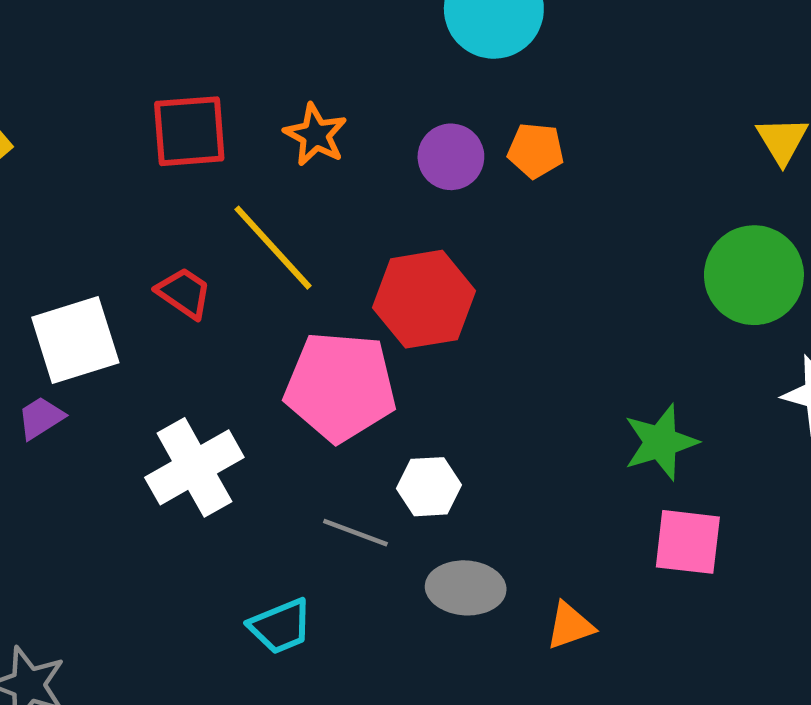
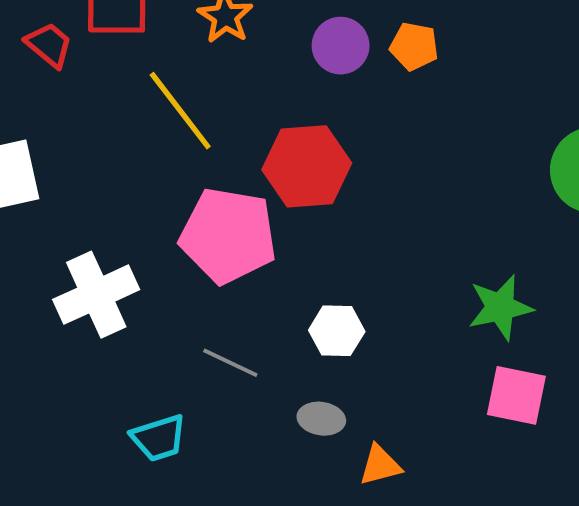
red trapezoid: (184, 293) -> (49, 45), moved
white hexagon: (429, 487) -> (337, 331), moved
gray ellipse: (466, 588) -> (321, 419), size x0.7
orange triangle: (570, 626) -> (380, 465), moved

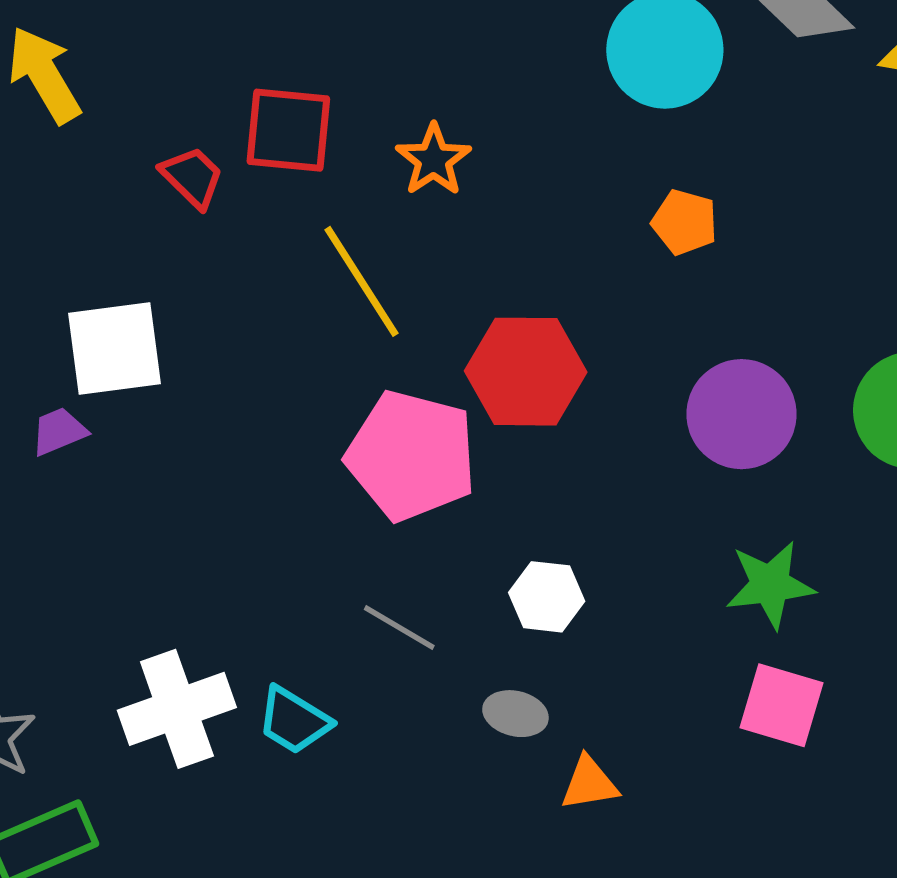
purple circle: (341, 46) -> (741, 414), moved, size x1.4
white cross: (96, 295) -> (177, 709), moved
cyan trapezoid: (159, 438) -> (294, 721), turned 44

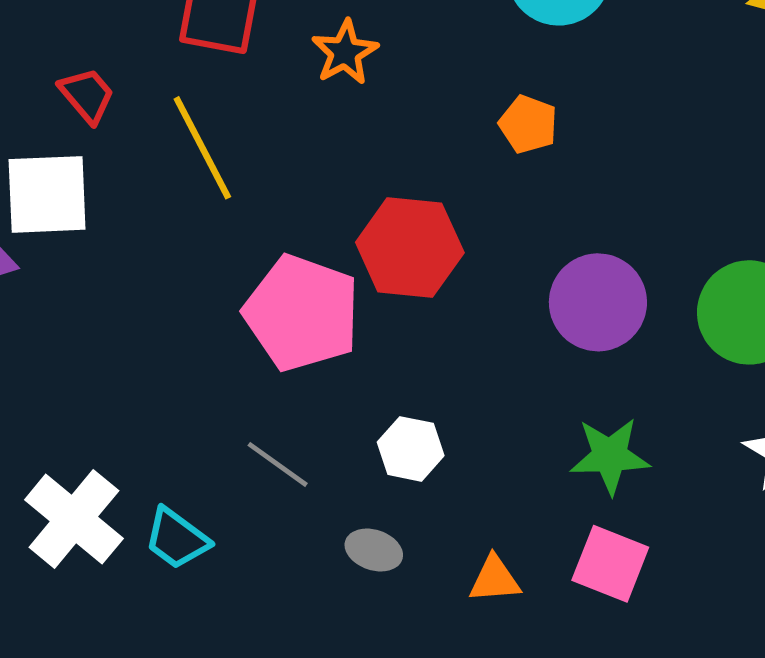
red trapezoid: (192, 177) -> (87, 95), moved
orange pentagon: (685, 222) -> (528, 124), moved
yellow line: (361, 281) -> (202, 148), moved
white cross: (177, 709) -> (74, 519), turned -36
orange triangle: (589, 783) -> (495, 579), moved

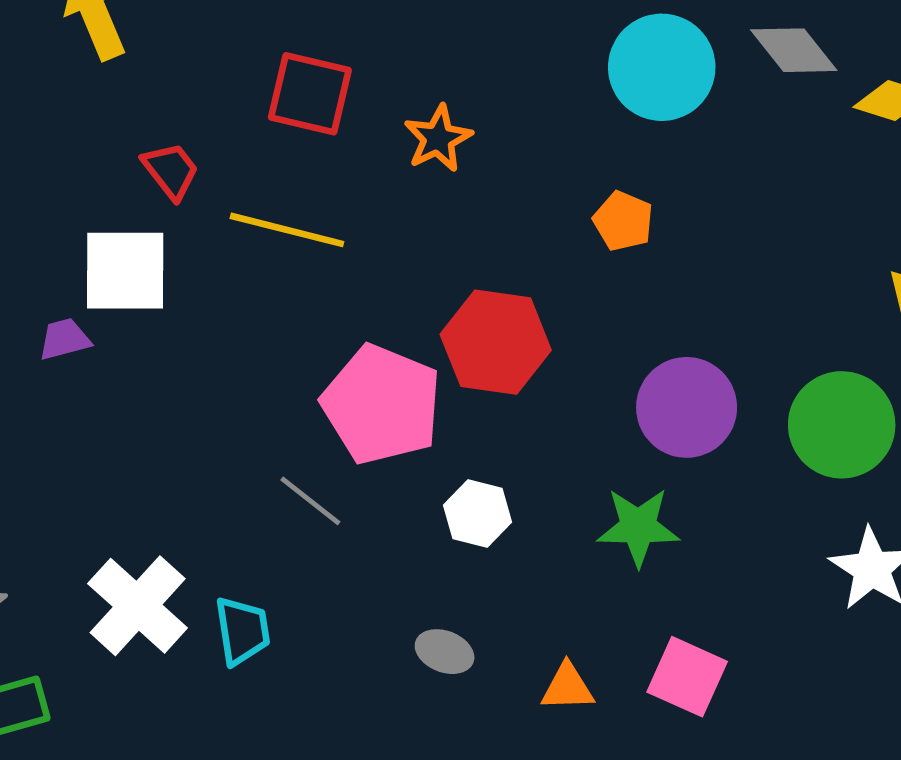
yellow line: (202, 148) -> (287, 230), turned -51
white hexagon: (411, 449) -> (478, 514), moved
green star: (610, 456) -> (638, 527), moved
gray line: (278, 464) -> (310, 501), moved
cyan trapezoid: (177, 539) -> (242, 631), turned -138

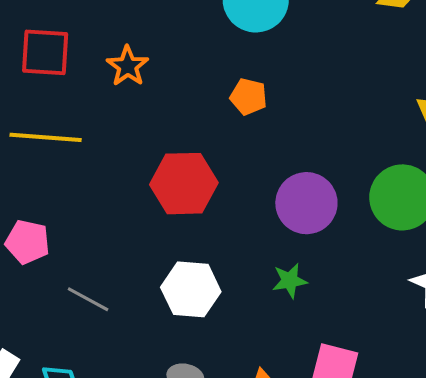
pink pentagon: (382, 405) -> (27, 242), moved, size x0.6
white hexagon: (478, 514) -> (191, 289), size x1.4
green star: (638, 527) -> (290, 281), size x0.7

